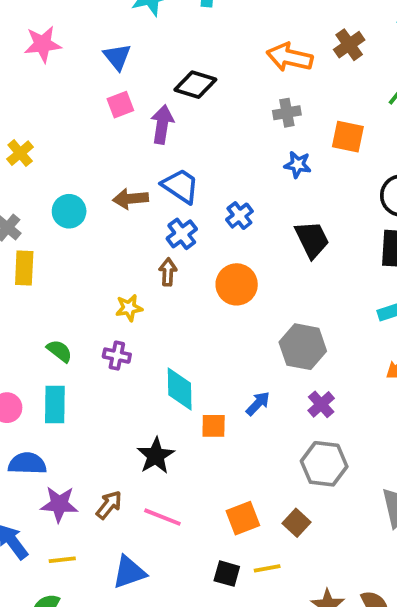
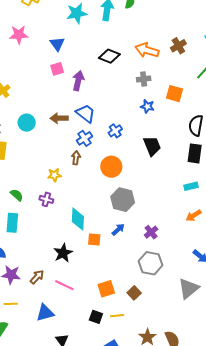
black diamond: (195, 85) -> (109, 56), moved
gray hexagon: (303, 347) -> (123, 200), moved

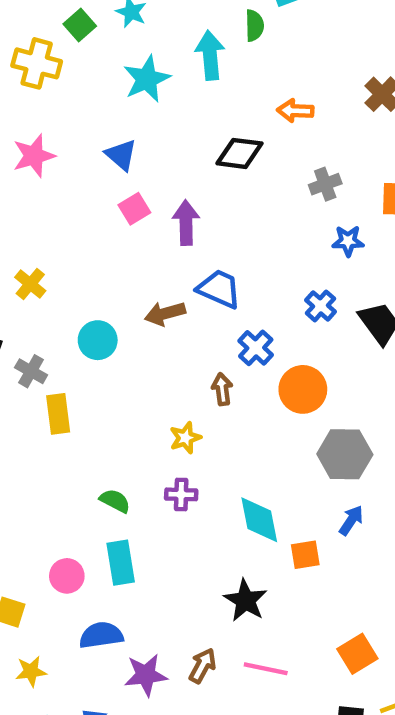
orange arrow: (147, 50) -> (295, 111), moved, size x0.7
blue cross: (115, 131) -> (321, 306), moved
blue cross: (85, 138) -> (256, 348), moved

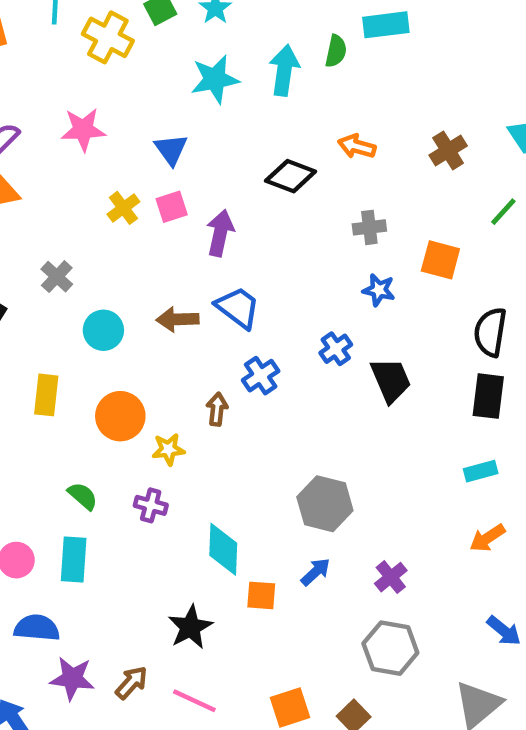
yellow cross: (30, 284) -> (123, 208), moved
gray cross: (31, 371) -> (57, 277), moved
orange circle: (303, 389) -> (120, 416), moved

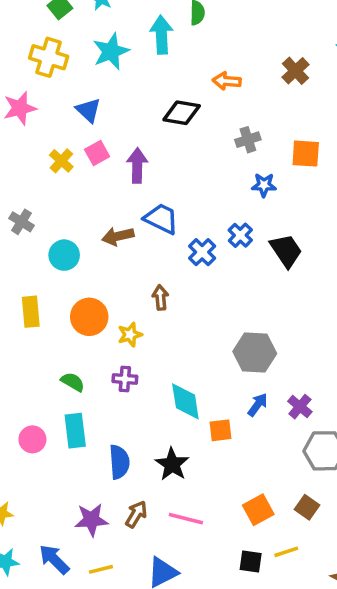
yellow cross: (108, 37) -> (49, 57), moved
blue cross: (261, 376) -> (202, 252), moved
purple cross: (391, 577) -> (300, 407), moved
blue semicircle: (37, 628) -> (119, 462), moved, turned 92

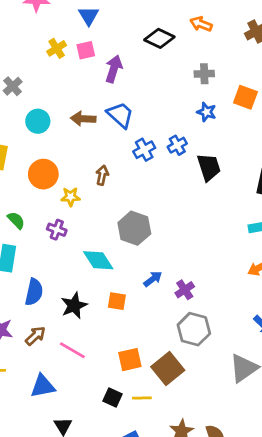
gray hexagon: (255, 353) -> (134, 228), moved
cyan diamond: (185, 401) -> (98, 260), turned -40
orange square: (221, 430) -> (117, 301), moved
brown square: (307, 507) -> (168, 368), size x1.6

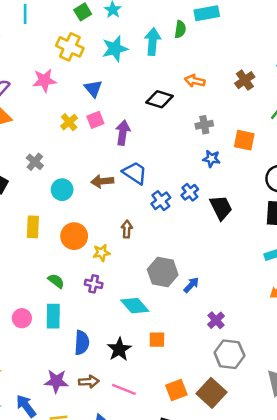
blue arrow: (153, 279) -> (191, 285), moved
brown arrow: (35, 336) -> (89, 382), turned 48

